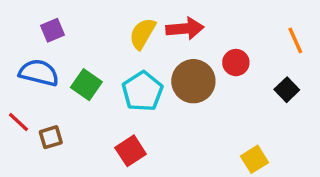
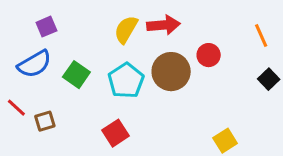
blue semicircle: (39, 73) -> (34, 64), turned 136
black square: (287, 90) -> (269, 79), moved

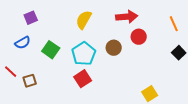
red arrow: (164, 25) -> (127, 17), moved
blue semicircle: (34, 64) -> (23, 43), size x0.7
brown circle: (171, 72) -> (114, 48), size x0.6
red square: (115, 133) -> (83, 79), moved

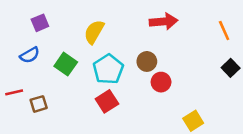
yellow semicircle: (84, 20) -> (94, 32), moved
red circle: (139, 37) -> (161, 82), moved
red line: (11, 72) -> (14, 92), turned -56

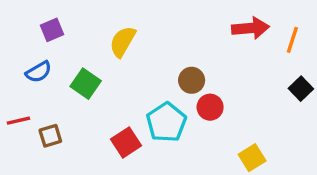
red arrow: (164, 22) -> (250, 28), moved
orange line: (224, 31) -> (292, 40), turned 42
cyan pentagon: (108, 69) -> (166, 122), moved
red square: (107, 101) -> (126, 142), moved

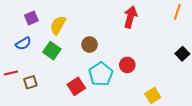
red arrow: (250, 28) -> (130, 17), moved, turned -70
orange line: (292, 40) -> (177, 12), moved
yellow semicircle: (123, 42) -> (58, 25), moved
brown circle: (192, 80) -> (90, 45), moved

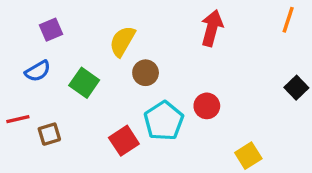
yellow semicircle: (58, 25) -> (122, 41), moved

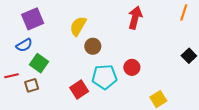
purple square: (51, 30) -> (33, 19), size x1.5
green square: (84, 83) -> (39, 63), moved
cyan pentagon: (164, 121) -> (104, 77), turned 30

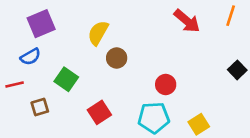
red arrow: (135, 18) -> (187, 21), moved, turned 115
green square: (39, 63) -> (66, 79), moved
red line: (11, 76) -> (15, 85), moved
cyan pentagon: (104, 77) -> (154, 118), moved

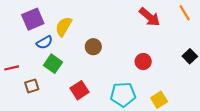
orange line: (231, 16) -> (185, 13), turned -49
yellow semicircle: (98, 33) -> (64, 27), moved
blue semicircle: (30, 57) -> (44, 42), moved
red circle: (166, 85) -> (143, 62), moved

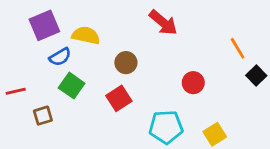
orange line: (185, 13) -> (238, 48), moved
red arrow: (150, 17) -> (163, 23), moved
yellow semicircle: (64, 27) -> (86, 35), turned 72
red square: (79, 90) -> (119, 98), moved

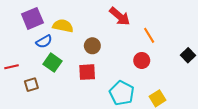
orange line: (238, 48) -> (149, 35), moved
red square: (119, 98) -> (87, 72), turned 30
cyan pentagon: (166, 127) -> (122, 93), turned 30

